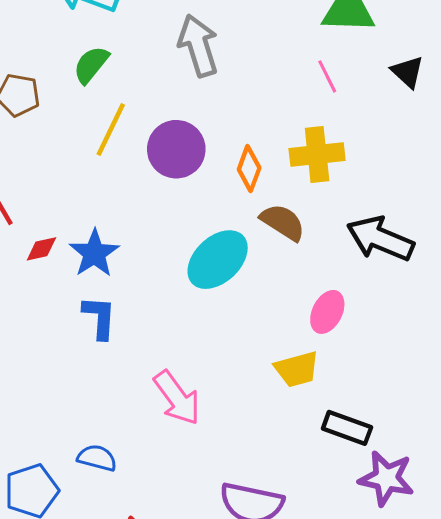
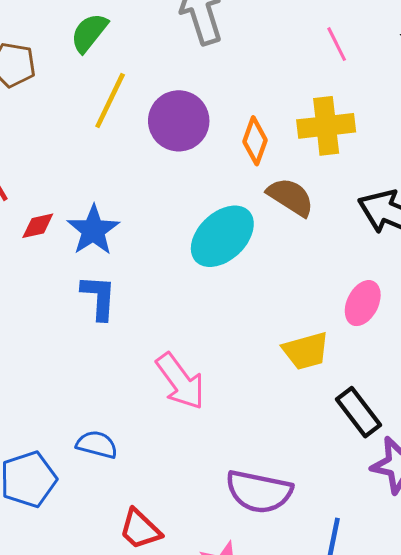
pink ellipse: (327, 312) -> (363, 303), moved
black rectangle: (347, 428) -> (358, 412), turned 33

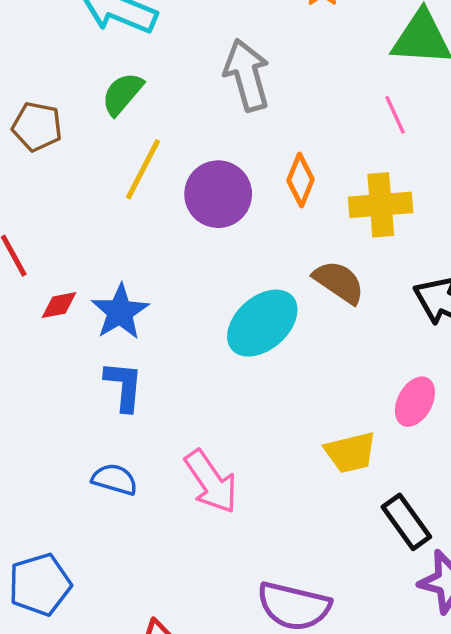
orange diamond: (255, 141) -> (301, 180), moved
blue semicircle: (97, 445) -> (115, 479), moved

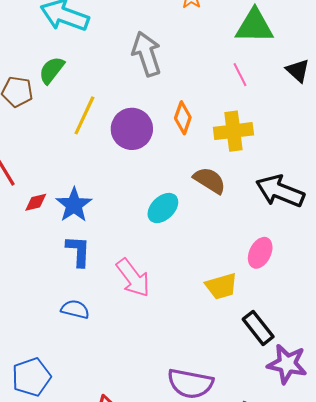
green semicircle: (122, 94) -> (52, 70), moved
cyan ellipse: (262, 323) -> (163, 208), size x0.7
pink arrow: (211, 482) -> (133, 278), moved

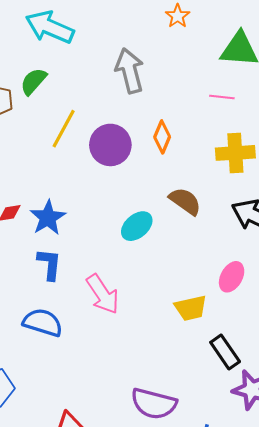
pink line: (240, 75) -> (222, 97), turned -60
yellow cross: (233, 131) -> (235, 153), moved
blue semicircle: (75, 309) -> (43, 322), size x1.4

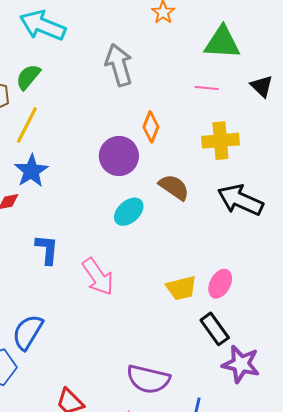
yellow line: (64, 129) -> (27, 125), moved
purple circle: (110, 145) -> (119, 156), moved
blue star: (48, 218) -> (31, 171), moved
pink ellipse: (232, 277) -> (220, 284), moved
blue semicircle: (43, 322) -> (28, 332), moved, turned -75

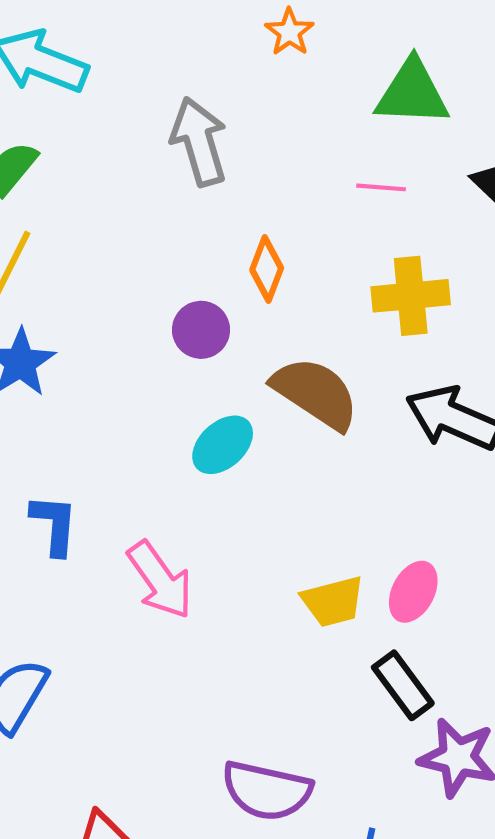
purple circle: (119, 156) -> (201, 330), size x0.7
brown semicircle: (174, 187) -> (316, 393), size x1.4

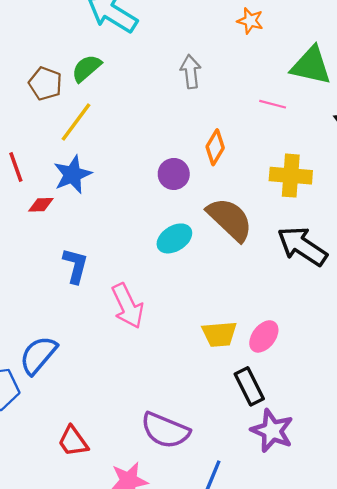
orange star: (289, 32) -> (250, 21), turned -30
gray arrow: (199, 142) -> (191, 72), size x0.7
pink line: (381, 187) -> (273, 104), moved

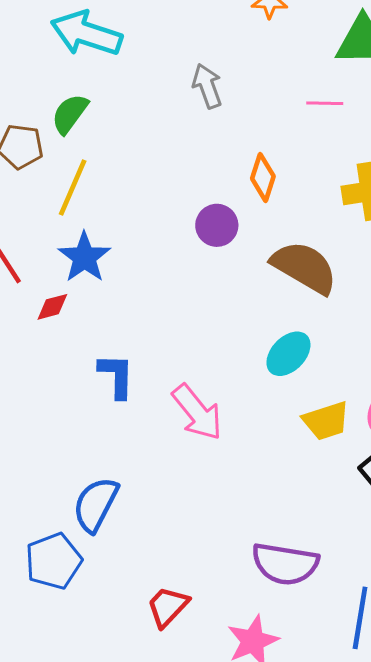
cyan ellipse: (174, 238) -> (288, 354), moved
red trapezoid: (73, 441) -> (168, 607), turned 92

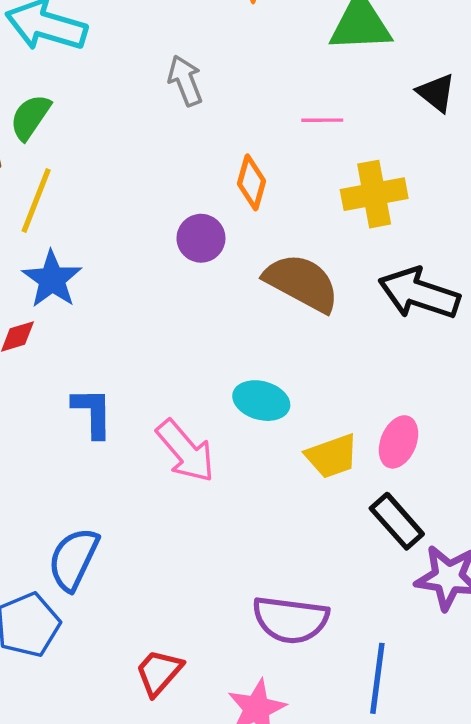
pink line: (325, 103) -> (322, 120), moved
cyan ellipse: (288, 354) -> (261, 401), moved, turned 63

